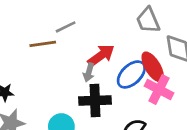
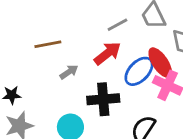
gray line: (66, 27) -> (117, 25), moved
gray arrow: (89, 72) -> (69, 72), moved, turned -138

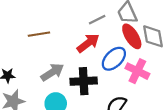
red ellipse: (160, 63) -> (132, 36), moved
gray arrow: (69, 72) -> (52, 72), moved, size x1.5

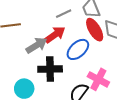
pink cross: (137, 71) -> (98, 79), moved
gray arrow: (52, 72) -> (36, 45), moved

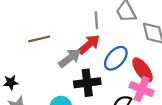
gray line: (64, 14) -> (96, 20), turned -63
red ellipse: (95, 30) -> (143, 70), moved

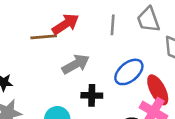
red arrow: (89, 44) -> (66, 24), moved
black cross: (87, 83) -> (92, 95), size x0.7

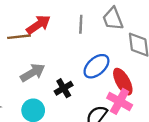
gray arrow: (76, 64) -> (33, 73), moved
black cross: (92, 95) -> (64, 88), turned -30

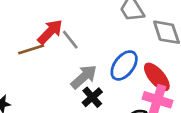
gray line: (81, 24) -> (70, 40), moved, turned -30
gray arrow: (33, 73) -> (84, 77), moved

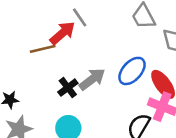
gray line: (70, 40) -> (80, 17), moved
black cross: (92, 97) -> (68, 88), moved

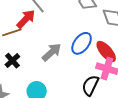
black cross: (68, 88) -> (12, 61), moved

